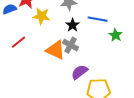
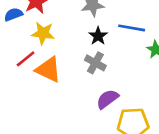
yellow star: (42, 16) -> (43, 33), moved
orange triangle: (56, 50) -> (48, 70), moved

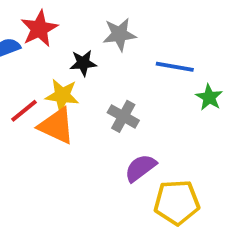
yellow star: (43, 33) -> (62, 95), moved
black star: (98, 36) -> (83, 63), moved, turned 30

